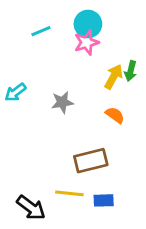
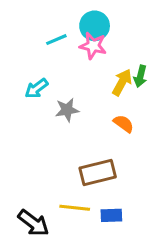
cyan line: (41, 31) -> (56, 40), moved
pink star: (87, 42) -> (93, 46), turned 30
cyan arrow: (15, 92) -> (36, 88), moved

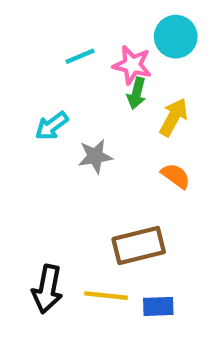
cyan circle: (95, 26) -> (176, 37), moved
green arrow: (140, 76) -> (137, 93), moved
black arrow: (33, 223) -> (47, 289), moved, turned 64

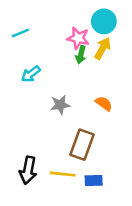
cyan line: (80, 56) -> (20, 33), moved
yellow arrow: (174, 117) -> (103, 48), moved
gray star: (95, 156) -> (60, 105), moved
brown rectangle: (139, 246) -> (82, 145), turned -56

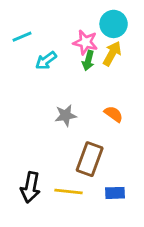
cyan arrow: (31, 74) -> (46, 61), moved
blue rectangle: (94, 181) -> (115, 193), moved

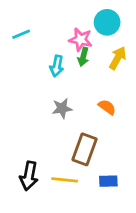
yellow arrow: (112, 54) -> (118, 58), moved
cyan arrow: (46, 61) -> (57, 66), moved, turned -42

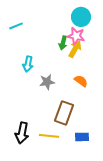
pink star: (81, 40) -> (76, 36), moved
yellow arrow: (118, 58) -> (75, 49), moved
cyan arrow: (57, 66) -> (28, 64), moved

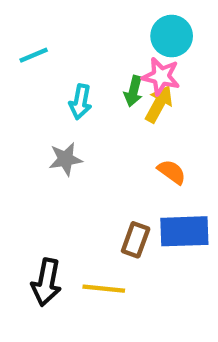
cyan arrow: (28, 64) -> (80, 102), moved
gray star: (47, 82) -> (65, 159), moved
brown rectangle: (64, 113) -> (136, 240), size x0.7
blue rectangle: (82, 137) -> (184, 231), moved, size x1.6

